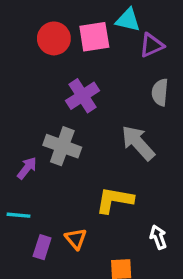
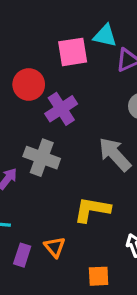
red circle: (54, 38) -> (29, 84), moved

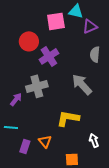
gray cross: (42, 158) -> (37, 86), turned -35

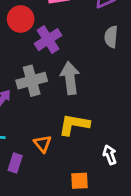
gray arrow: (82, 84) -> (70, 78), moved, turned 35
orange triangle: (45, 141) -> (43, 144), moved

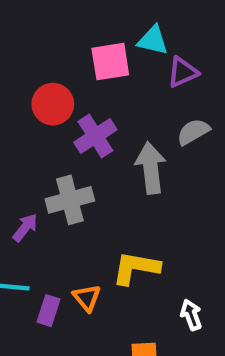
gray semicircle: (111, 37) -> (193, 132), turned 55
gray arrow: (70, 78) -> (151, 168), moved
purple rectangle: (15, 163) -> (49, 311), moved

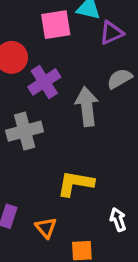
orange triangle: (87, 298) -> (46, 228), moved

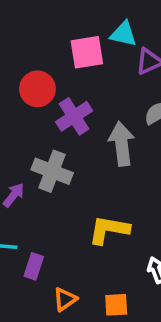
gray cross: (25, 131) -> (52, 171), turned 36
orange triangle: (46, 228) -> (65, 299), moved, turned 35

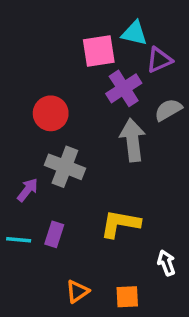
red circle: (37, 89) -> (51, 113), moved
purple cross: (74, 116) -> (124, 88), moved
purple rectangle: (34, 266) -> (54, 234), moved

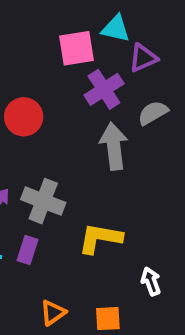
gray cross: (65, 167) -> (43, 201), moved

